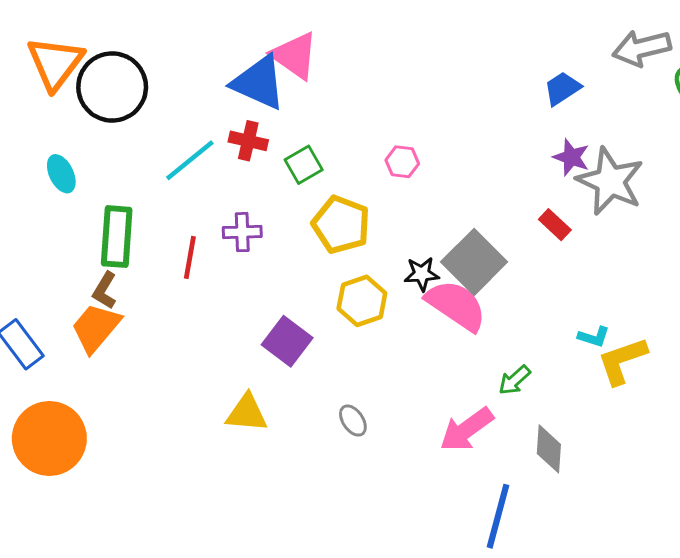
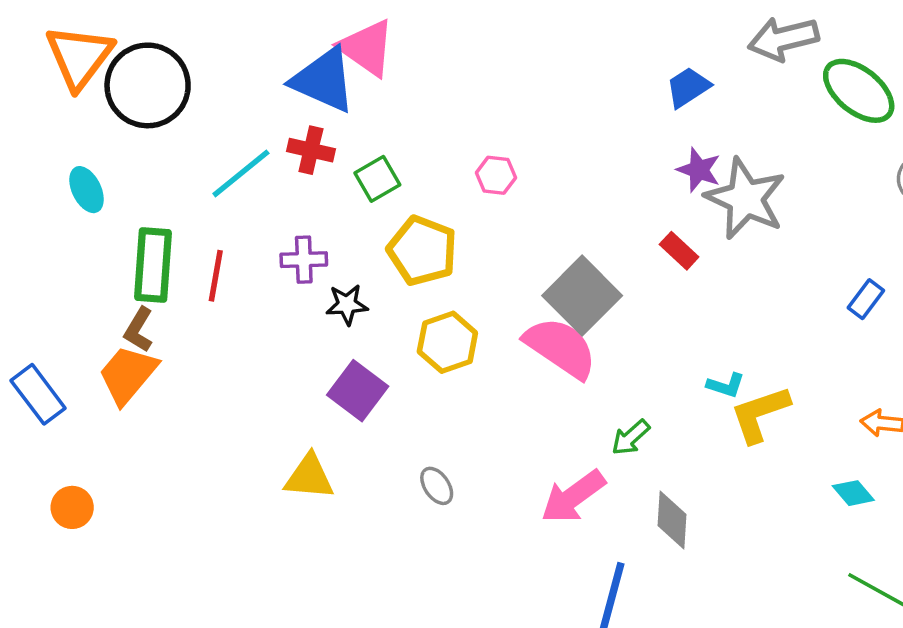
red line: (190, 257) -> (216, 276), moved
black star: (422, 274) -> (347, 305), moved
orange circle: (49, 438) -> (72, 507), size x0.5

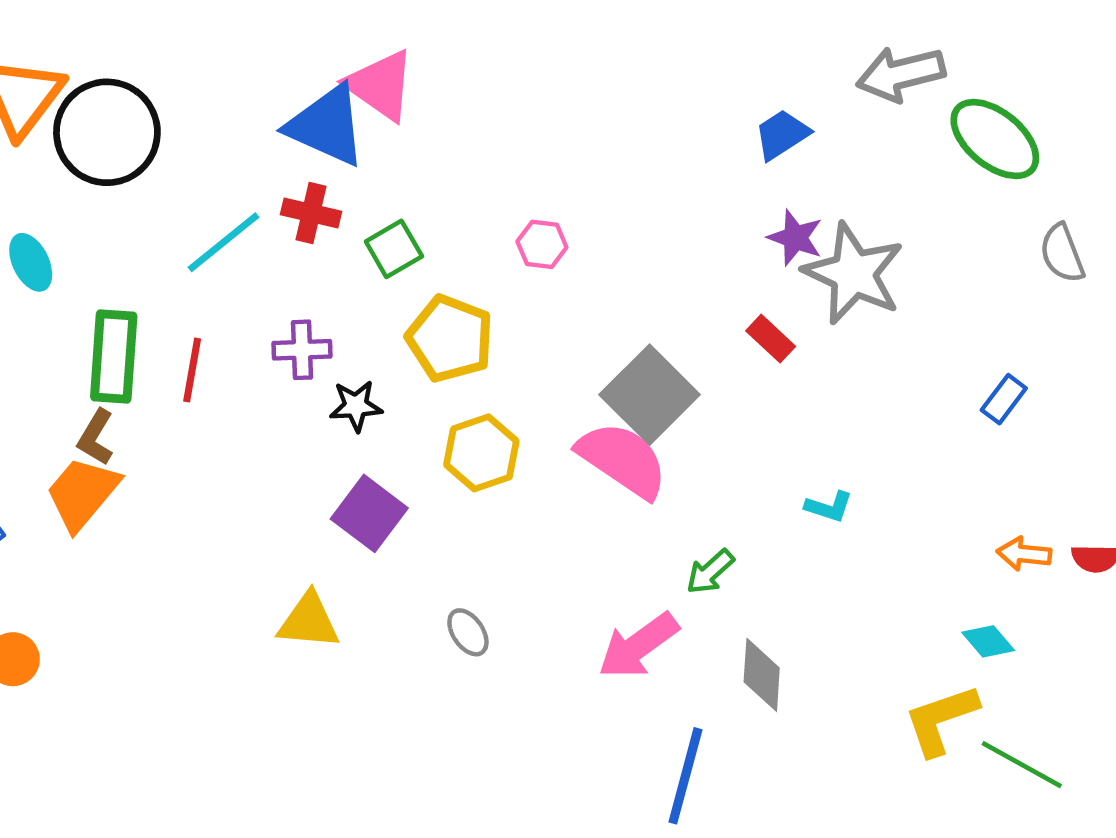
yellow L-shape: (760, 414) -> (941, 720), moved

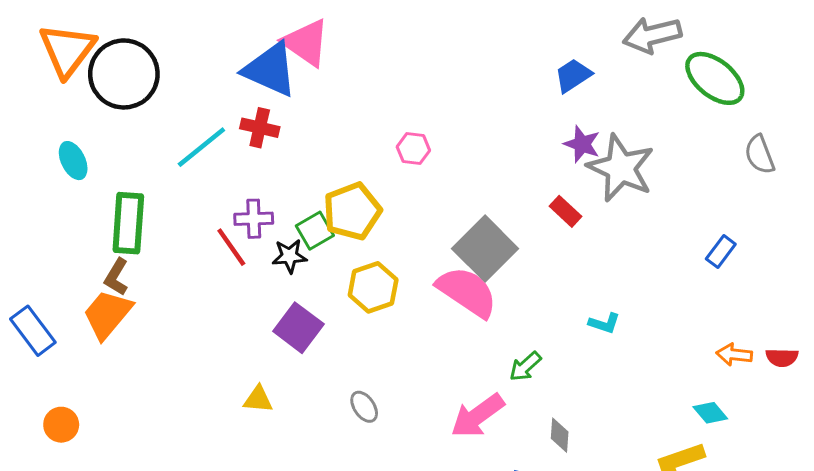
green square: (394, 249) -> (315, 231), moved
yellow pentagon: (450, 339) -> (352, 211), turned 30
red line: (192, 370) -> (231, 247), moved, turned -45
yellow triangle: (309, 621) -> (258, 399), size x0.7
gray diamond: (762, 675) -> (560, 435), size x0.7

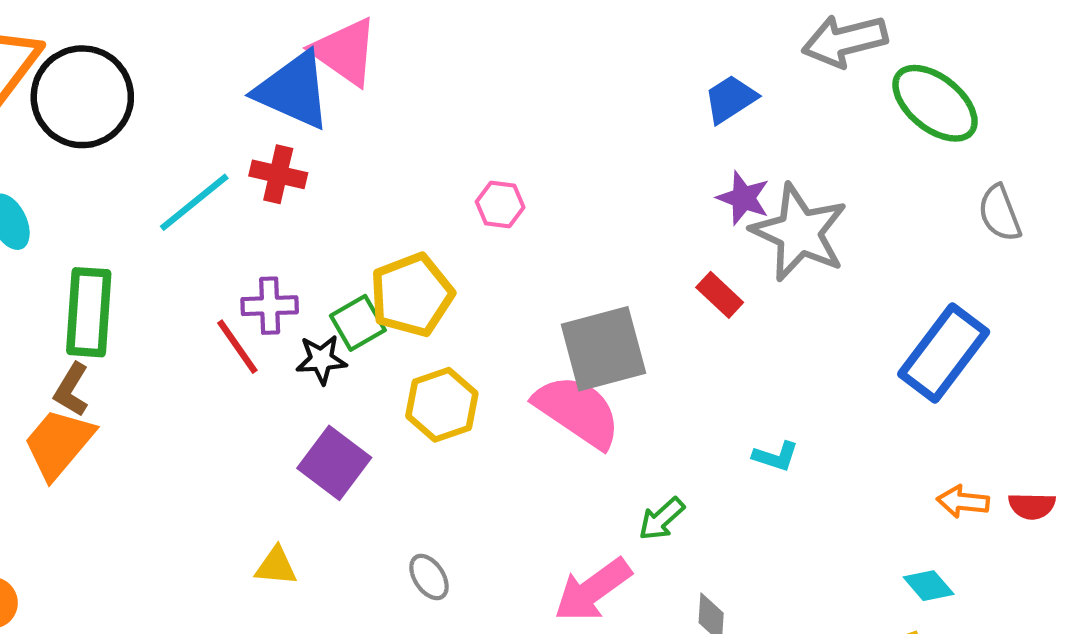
gray square: (485, 249) -> (603, 349), turned 30
blue rectangle: (721, 252) -> (944, 353), size x2.0

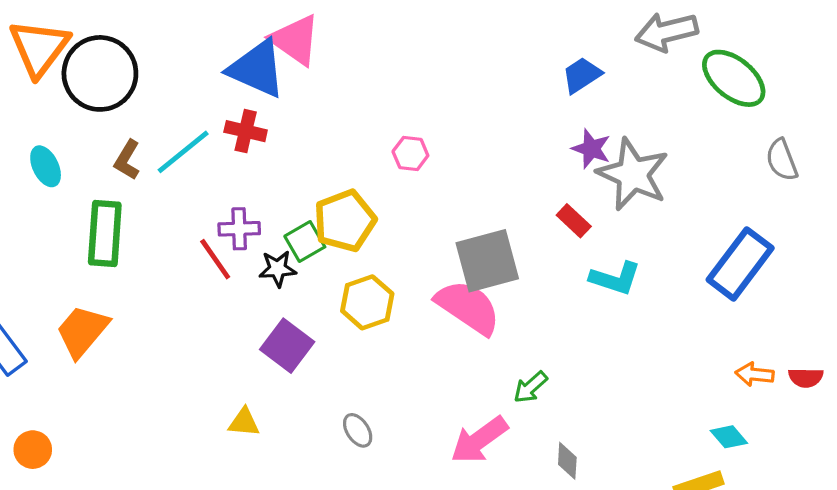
brown L-shape: (72, 390) -> (127, 160), moved
cyan L-shape: (776, 456) -> (615, 278), moved, size x1.5

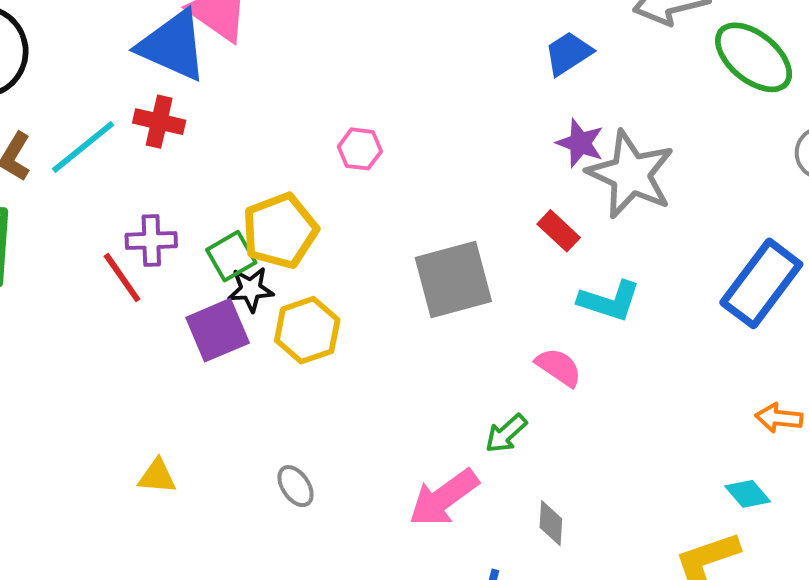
black star: (278, 269) -> (251, 289), moved
pink semicircle: (468, 307) -> (559, 367), moved, size x0.6
purple square: (287, 346) -> (218, 330), moved, turned 30

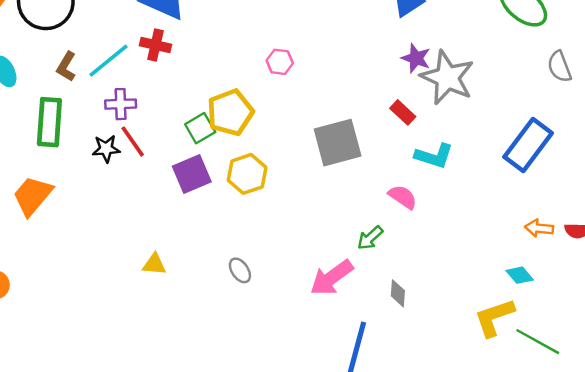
purple cross: (151, 241) -> (121, 104), moved
black star: (251, 289) -> (106, 149), moved

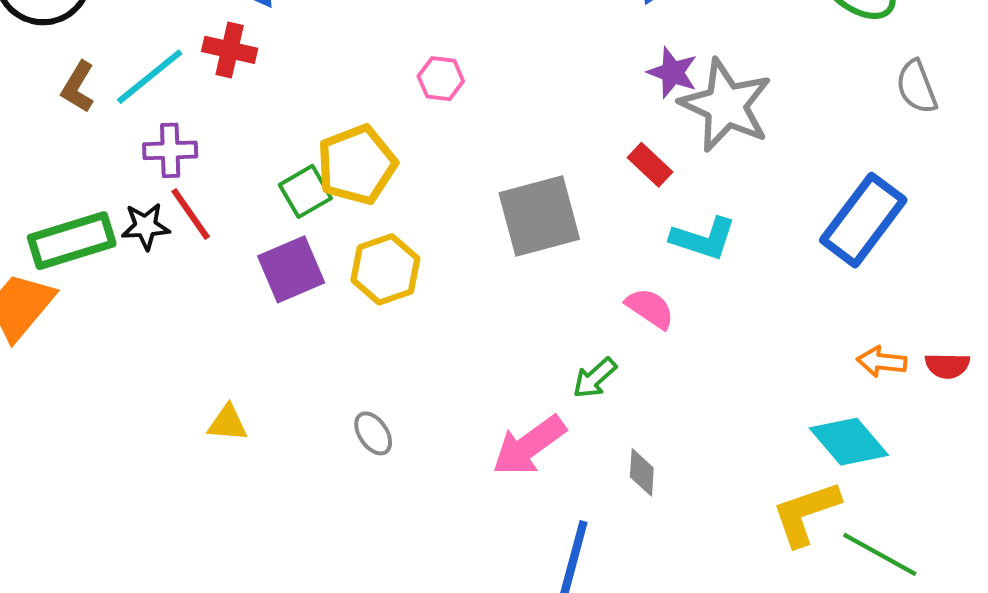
green rectangle: (49, 122) -> (72, 241), moved, turned 69
cyan diamond: (520, 275) -> (849, 442), size x1.6

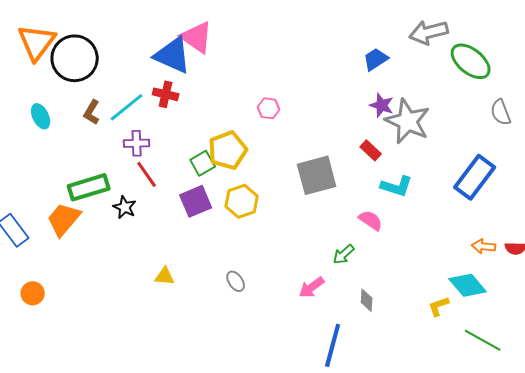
black star: (146, 226) -> (125, 207), moved, turned 30
pink arrow: (529, 446) -> (312, 287), size x0.7
yellow L-shape: (806, 513) -> (439, 306), moved, size x0.6

